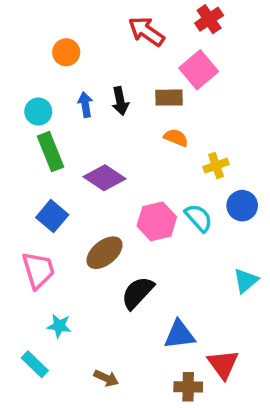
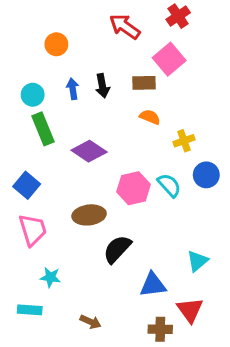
blue square: (52, 216) -> (27, 185), moved
brown ellipse: (105, 253) -> (89, 215), turned 32
cyan triangle: (246, 281) -> (197, 261), moved
cyan rectangle: (35, 364) -> (30, 310), turned -40

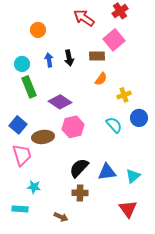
orange semicircle: (150, 117) -> (101, 79), turned 104
pink hexagon: (134, 188) -> (73, 127), moved
brown ellipse: (89, 215) -> (43, 137), moved
blue triangle: (153, 285) -> (107, 172), moved
brown cross: (160, 329) -> (80, 193), moved

